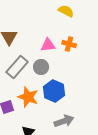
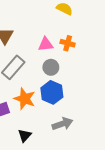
gray circle: (41, 67) -> (51, 67), moved

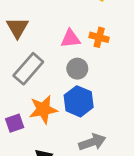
orange star: (25, 99) -> (43, 109), turned -30

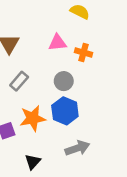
pink triangle: (70, 39) -> (58, 43), moved
gray rectangle: (28, 69) -> (19, 81), size x0.7

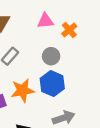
orange cross: (84, 53) -> (69, 30), turned 35

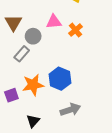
gray circle: (51, 56) -> (33, 36), moved

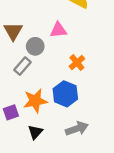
orange cross: (75, 30) -> (77, 63), moved
black triangle: (33, 121) -> (35, 132), moved

